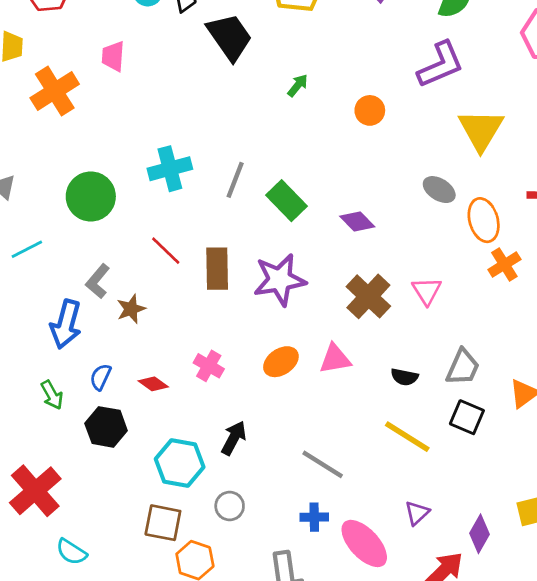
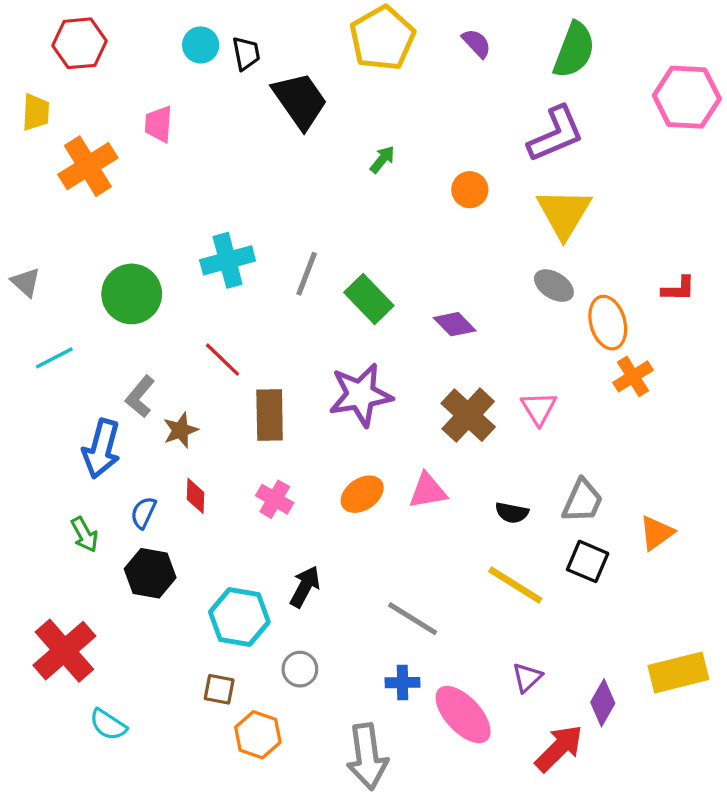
yellow triangle: (481, 130) -> (564, 213), moved
brown rectangle: (217, 269) -> (270, 415), moved
red diamond: (153, 384) -> (196, 496), moved, turned 56
brown square: (163, 523) -> (219, 689), size x0.7

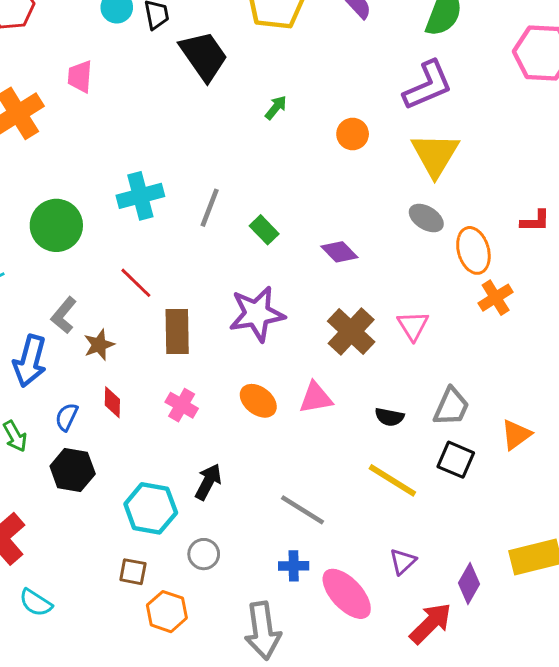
green rectangle: (369, 299) -> (264, 230), size x0.7
orange ellipse: (362, 494) -> (258, 401), turned 72

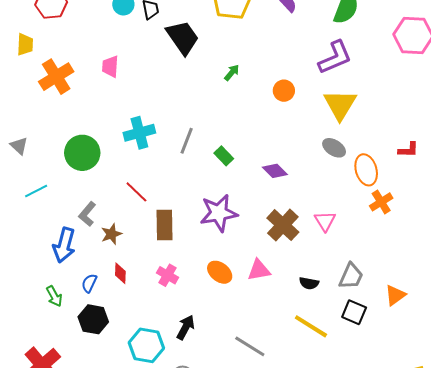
pink trapezoid: (80, 77) -> (110, 67), moved

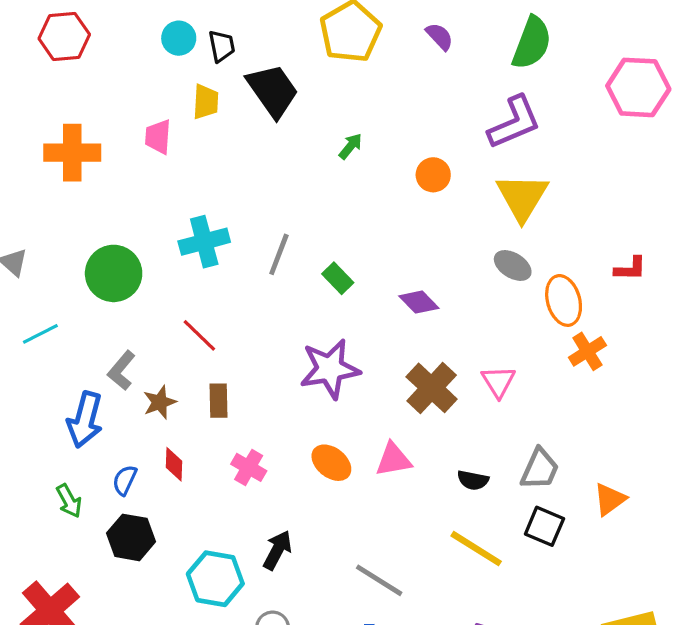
yellow trapezoid: (25, 44) -> (206, 102), moved
orange cross: (56, 77) -> (72, 153), turned 32
brown rectangle: (165, 225) -> (218, 401), moved, size x0.7

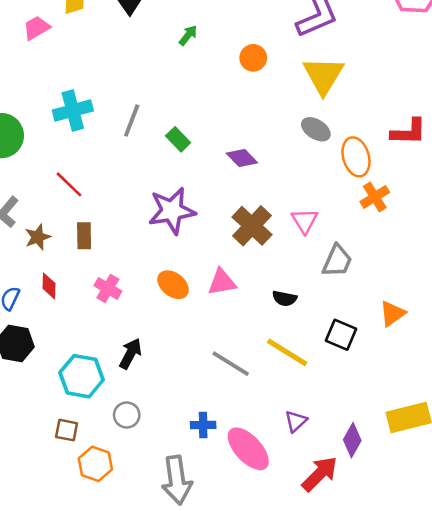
pink trapezoid: (158, 137) -> (36, 28), turned 56
red L-shape: (630, 269) -> (409, 132), size x1.4
gray trapezoid: (540, 469) -> (337, 261), moved
gray line: (379, 580) -> (231, 364), moved

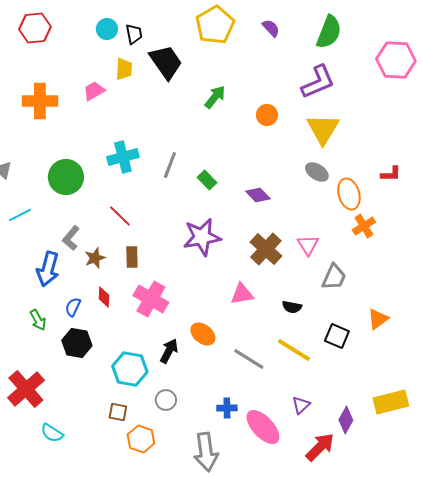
green arrow: (188, 35) -> (215, 97), size x1.4
red L-shape: (409, 132) -> (391, 174), size x0.7
orange ellipse: (173, 285) -> (203, 334), moved
pink cross: (108, 288) -> (151, 299), size x1.6

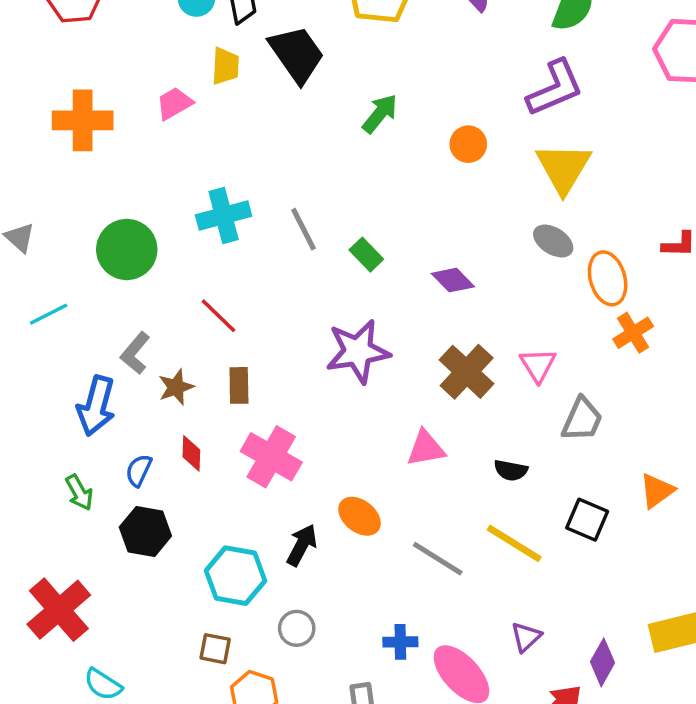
gray line: (170, 165) -> (303, 229), turned -48

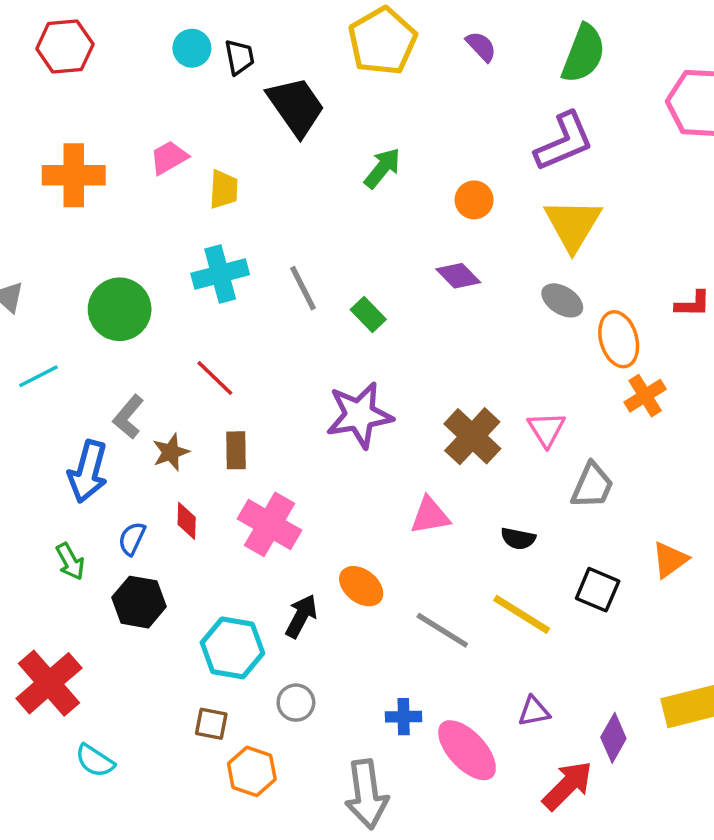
yellow trapezoid: (225, 66) -> (224, 189), moved
purple diamond: (453, 280) -> (458, 276), moved
purple triangle: (526, 637) -> (534, 711), turned 32

